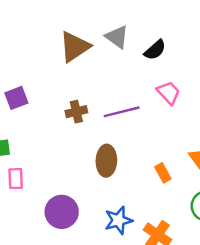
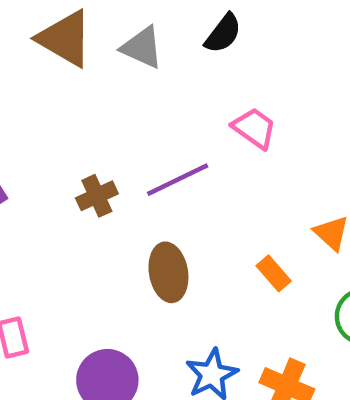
brown triangle: (75, 47) -> (65, 39), moved, turned -44
black semicircle: (155, 50) -> (223, 33), moved

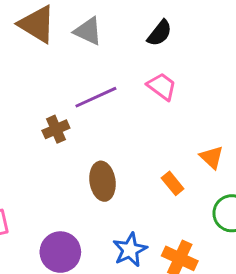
black semicircle: (223, 33) -> (160, 33), moved
purple line: (178, 180) -> (96, 97), moved

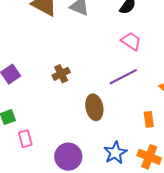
purple line: (96, 97) -> (123, 77), moved
orange rectangle: (173, 183) -> (149, 119), moved, turned 35

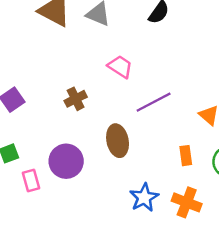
pink trapezoid: (131, 41) -> (120, 67), moved
purple circle: (68, 157) -> (66, 161), moved

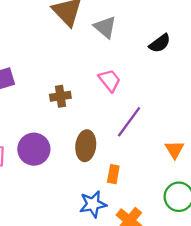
purple line: (154, 102) -> (129, 122), turned -44
orange rectangle: (186, 156) -> (113, 174), moved

